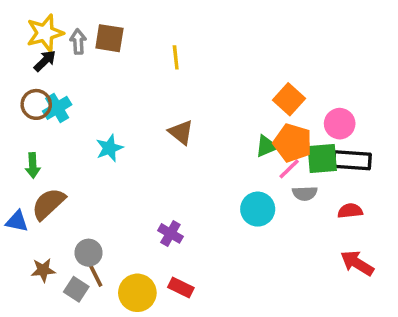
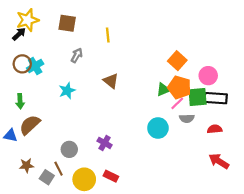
gray arrow: (78, 42) -> (77, 55), moved, turned 32
black arrow: (45, 61) -> (19, 34), moved
gray circle: (89, 253) -> (69, 149), moved

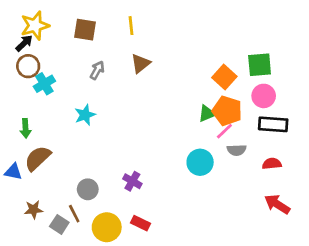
yellow line: (108, 35) -> (131, 26), moved
brown circle: (22, 64) -> (28, 66), moved
brown triangle: (111, 81) -> (140, 63), moved, turned 42
green square: (198, 97) -> (260, 65), moved

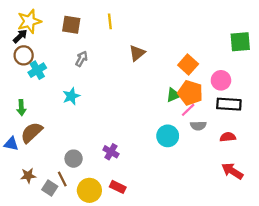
brown triangle: (140, 63) -> (137, 53), moved
green square: (260, 65) -> (240, 42), moved

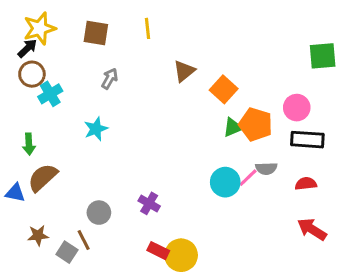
orange square: (188, 64) -> (224, 89), moved
pink line: (188, 110) -> (248, 178), moved
yellow circle: (89, 190) -> (181, 255), moved

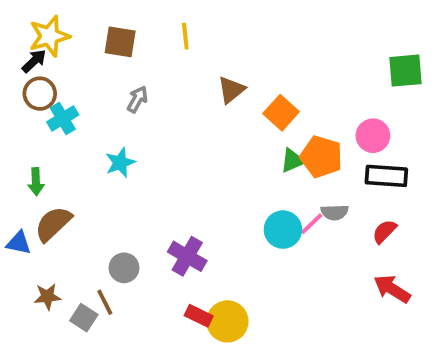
red semicircle: (306, 184) -> (384, 231), turned -40
purple cross: (149, 203) -> (187, 256), size x1.4

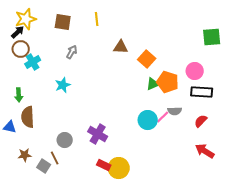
brown triangle: (231, 90) -> (121, 47), turned 42
brown semicircle: (53, 224) -> (28, 117), turned -50

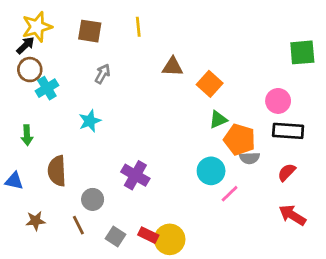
orange pentagon: (168, 82) -> (240, 139), moved
brown semicircle: (28, 117) -> (57, 171), moved
pink line: (163, 117) -> (230, 194), moved
purple cross: (98, 134) -> (135, 175), moved
gray square: (44, 166) -> (115, 237), moved

